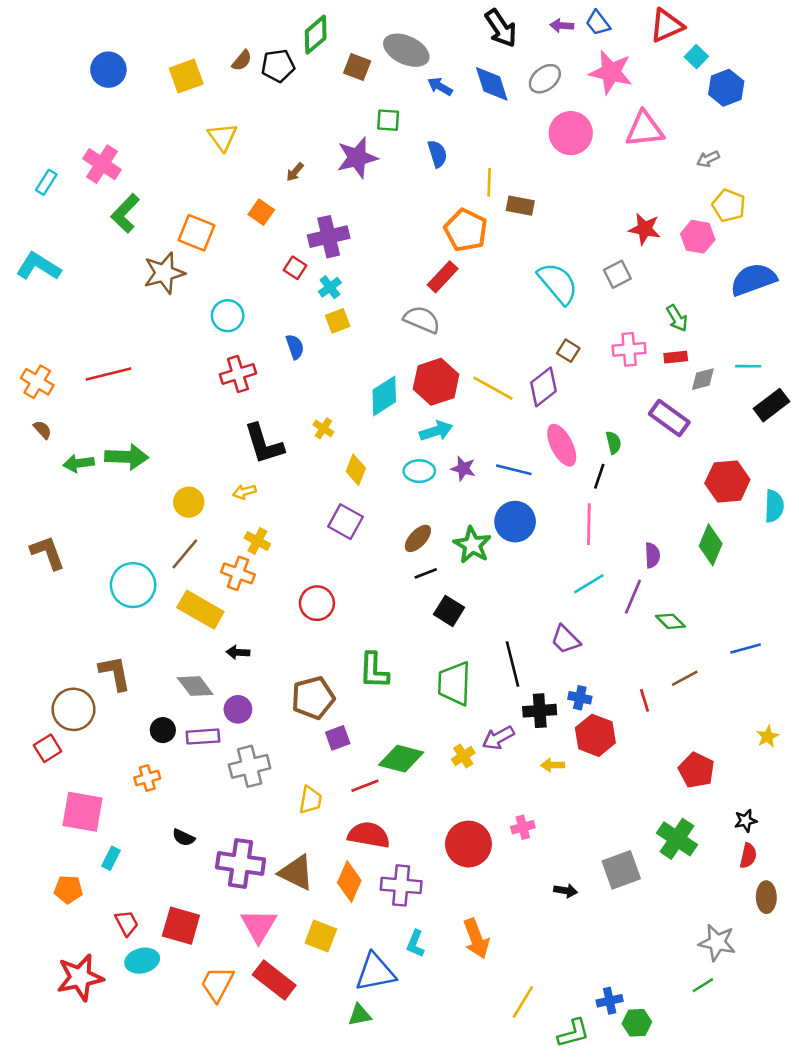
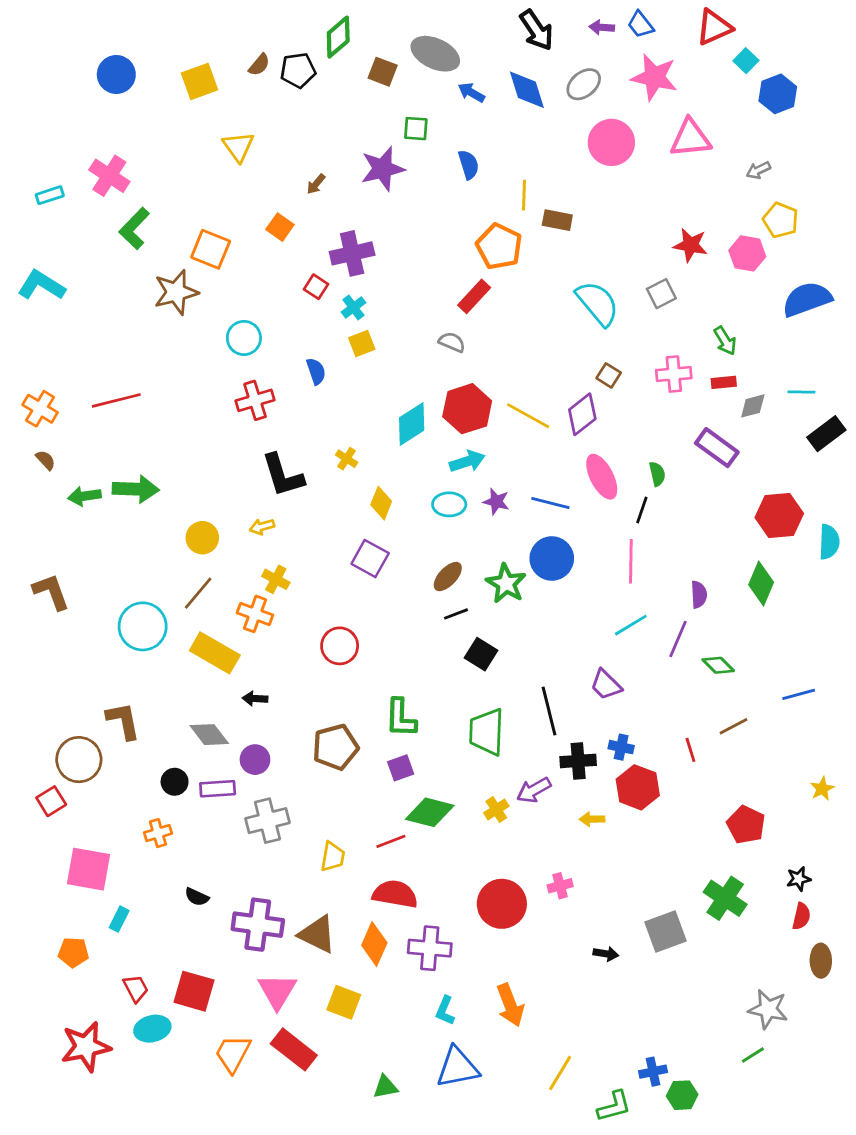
cyan rectangle: (46, 182) -> (50, 195), turned 40
gray semicircle: (422, 320) -> (452, 342), size x0.7
purple square: (338, 738) -> (401, 768), moved
blue triangle: (375, 972) -> (457, 1067), moved

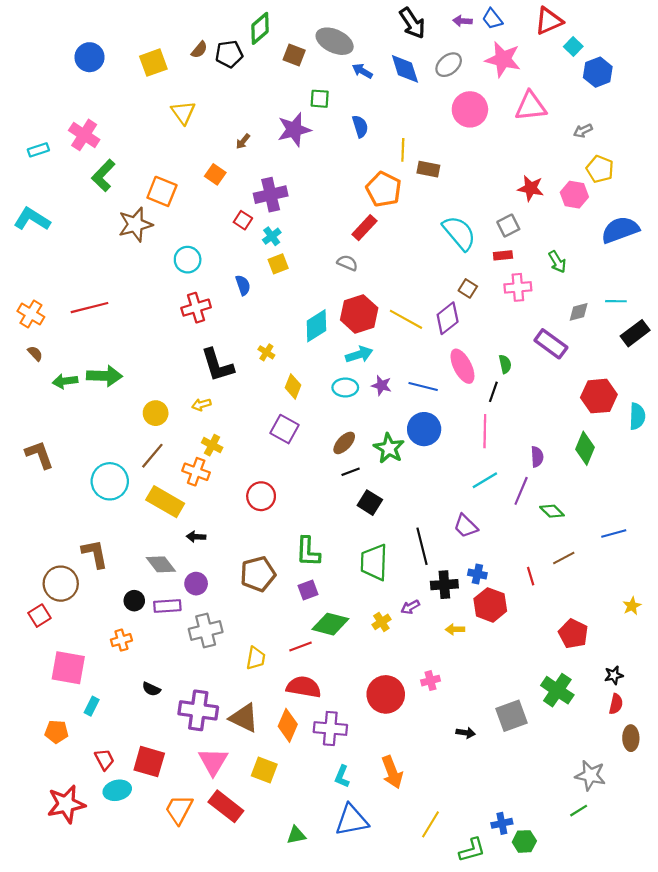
red rectangle: (724, 382) -> (503, 255), moved
purple arrow: (534, 790) -> (410, 607), size x0.7

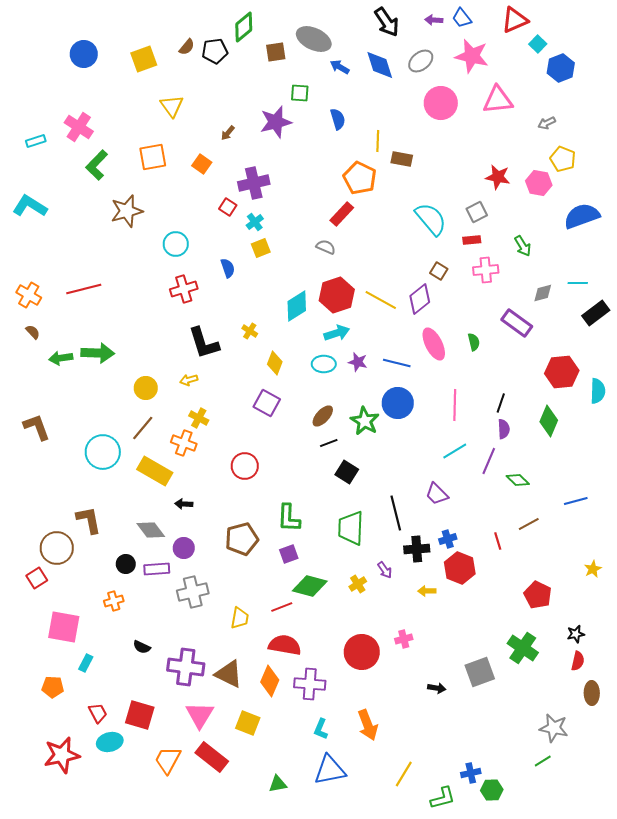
brown square: (294, 55) -> (276, 52), turned -30
orange square: (162, 191) -> (153, 157), moved, turned -32
black line: (493, 392) -> (501, 403), moved
blue cross: (477, 574) -> (448, 539), turned -30
purple arrow: (410, 607) -> (385, 570), turned -96

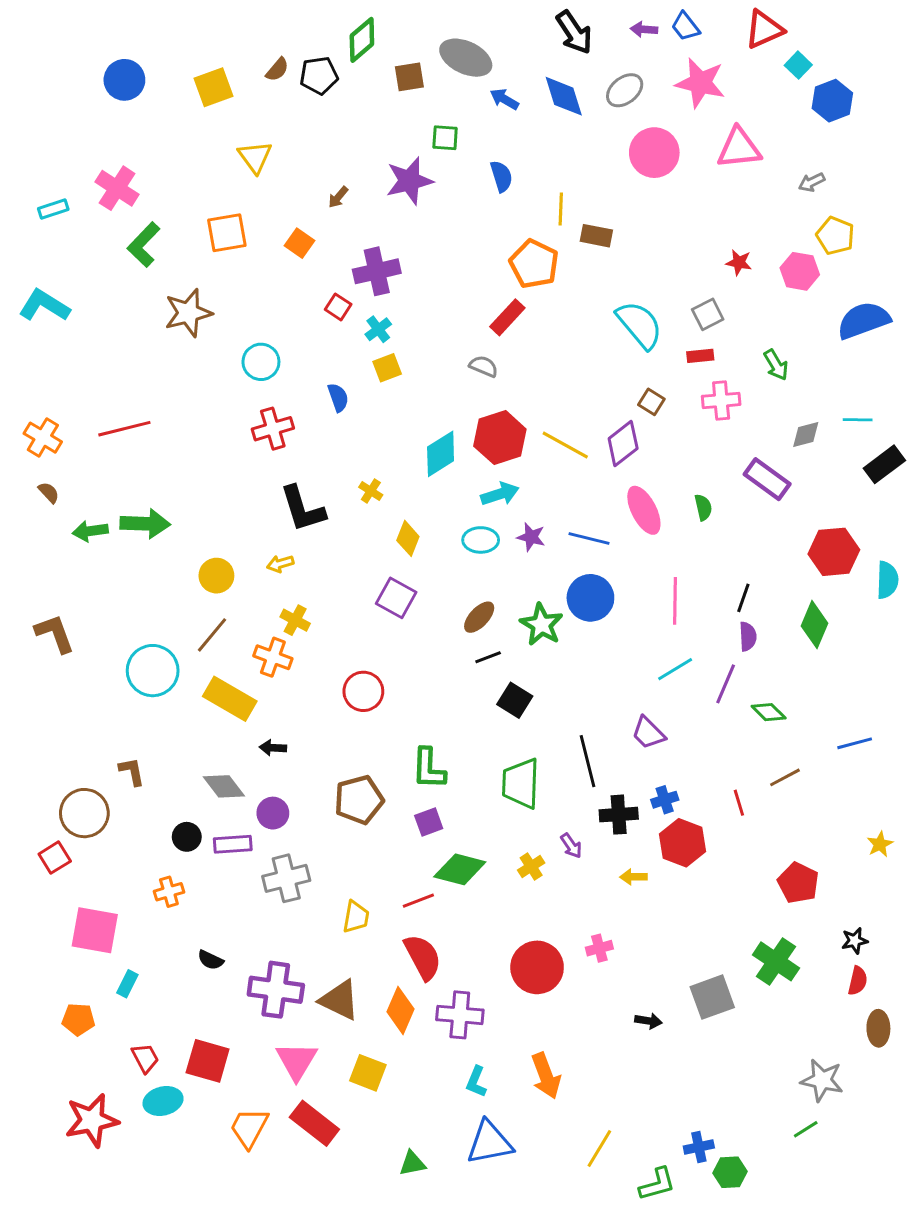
red star: (498, 177) -> (739, 262), size x0.7
brown L-shape: (89, 520) -> (132, 772), size x0.7
red semicircle: (285, 645) -> (423, 957), turned 52

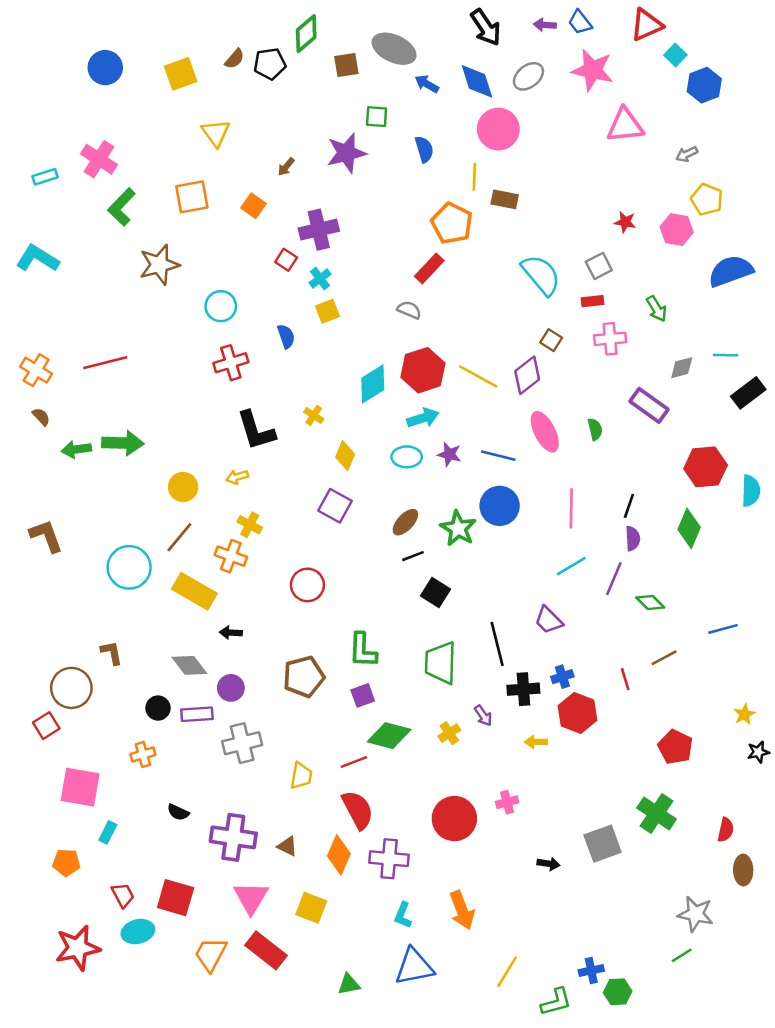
pink circle: (654, 153) -> (498, 129), moved
black star: (855, 941) -> (758, 752), moved
brown triangle: (340, 1000) -> (287, 846), size x0.6

